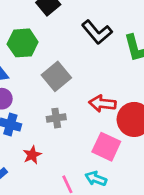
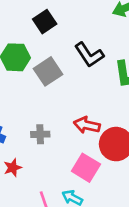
gray square: (56, 76) -> (48, 71), moved

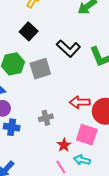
gray square: (48, 71) -> (40, 69), turned 30
red star: (13, 168) -> (64, 145), moved

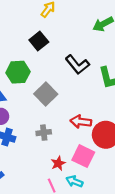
gray square: (40, 69) -> (46, 94), moved, turned -35

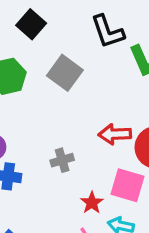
black L-shape: (77, 65) -> (108, 32), moved, turned 30
gray square: (46, 94) -> (65, 73), moved

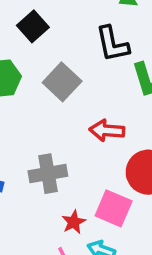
red arrow: (115, 134) -> (107, 130), moved
gray cross: (62, 160) -> (48, 174), size x1.5

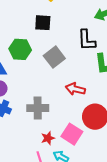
black square: (33, 26) -> (43, 23), turned 36

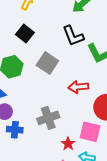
black square: (43, 23) -> (25, 33), turned -36

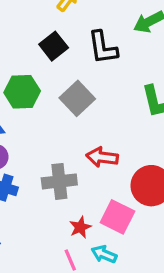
black L-shape: (73, 36) -> (103, 48), moved
red arrow: (78, 87) -> (102, 157), moved

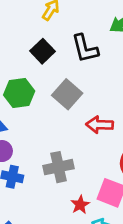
red arrow: (102, 157) -> (100, 125), moved

